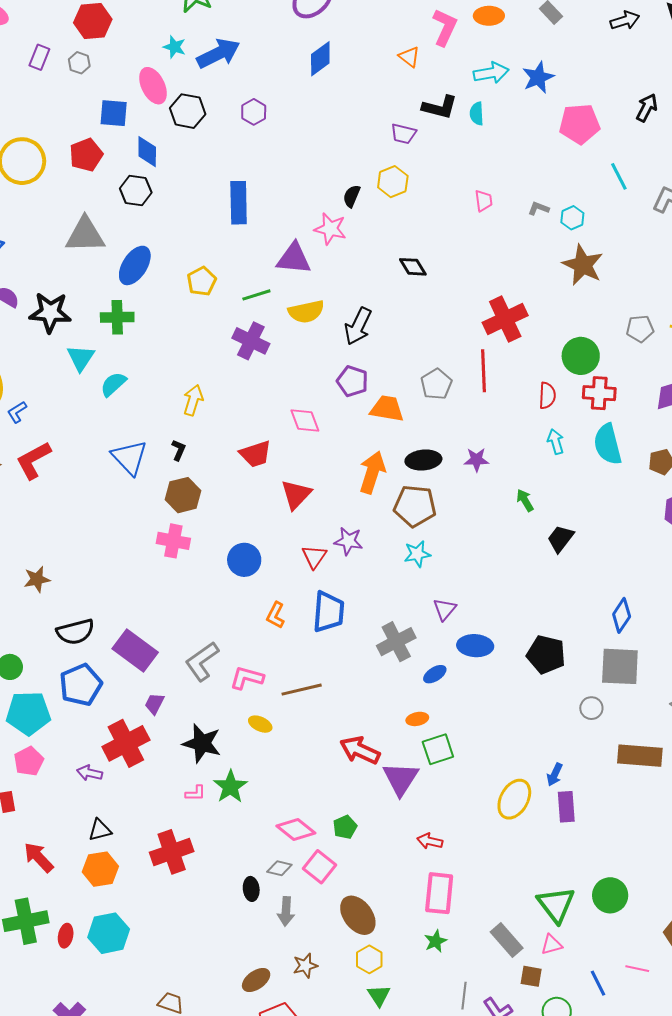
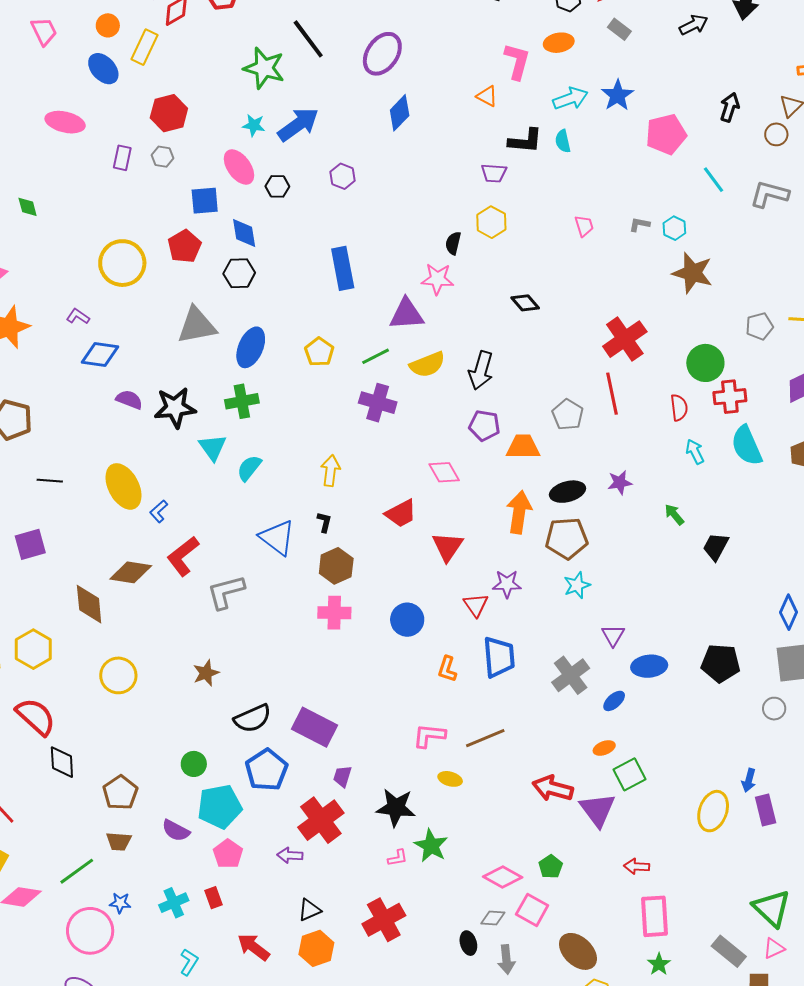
black hexagon: (188, 111) -> (277, 186), size x0.7
gray L-shape: (202, 661) -> (226, 592), moved, turned 30

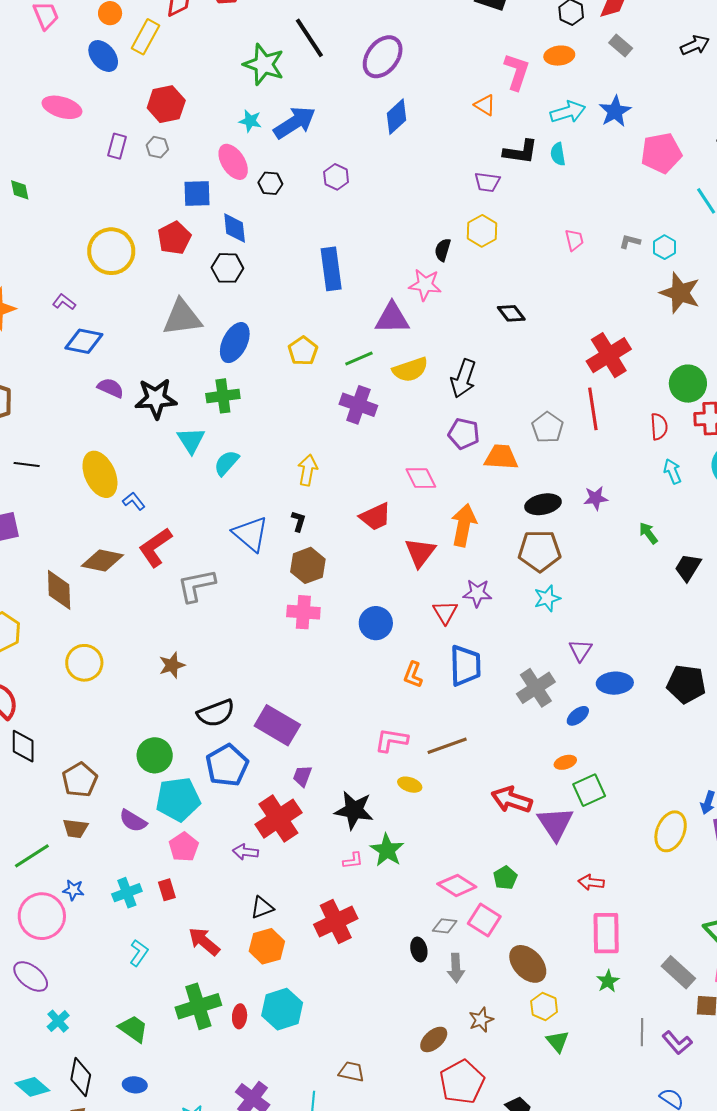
blue L-shape: (159, 511) -> (134, 501), turned 90
orange arrow: (519, 512) -> (464, 525), moved
green circle: (194, 764) -> (155, 755), size x1.4

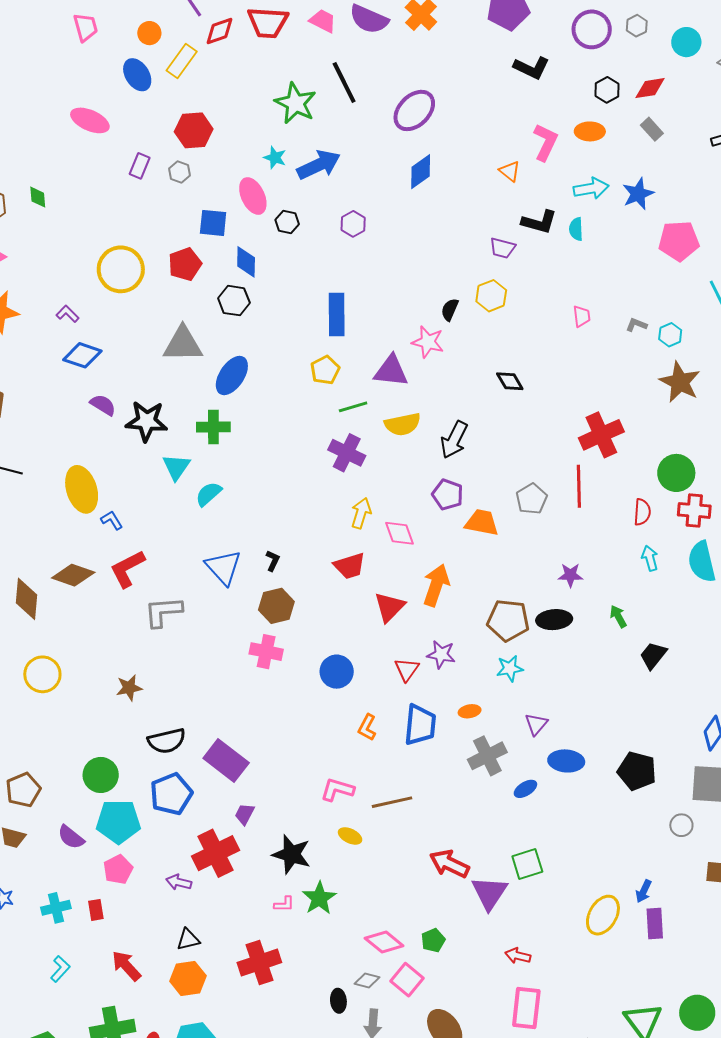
yellow pentagon: (303, 351) -> (325, 370), moved
yellow arrow: (308, 470) -> (361, 513), moved
black ellipse: (543, 504) -> (554, 620), moved
orange ellipse: (565, 762) -> (470, 711), moved

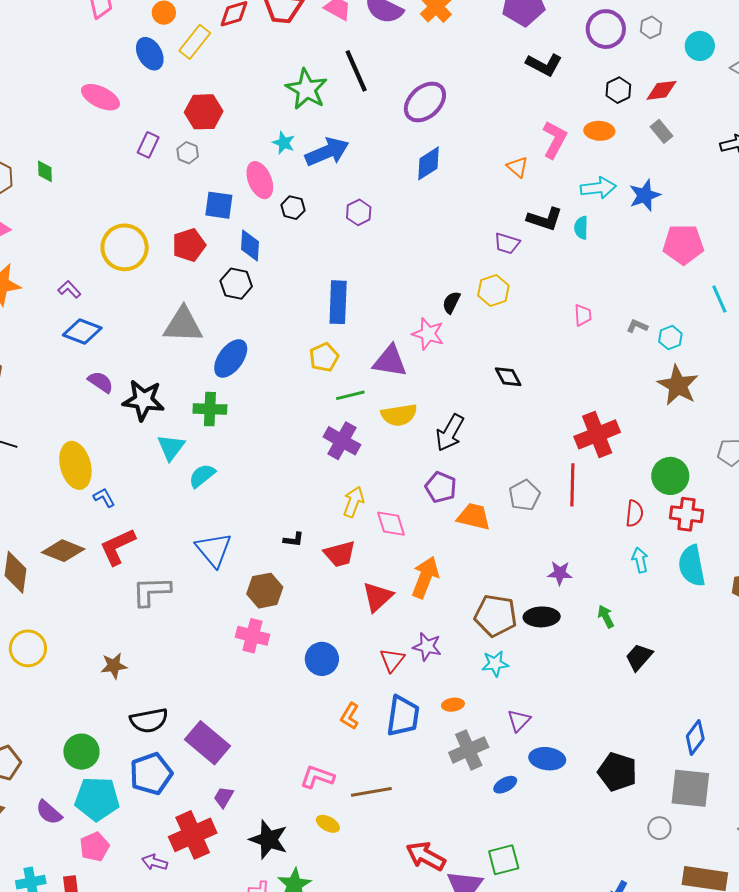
black L-shape: (273, 561) -> (294, 540), moved, turned 70

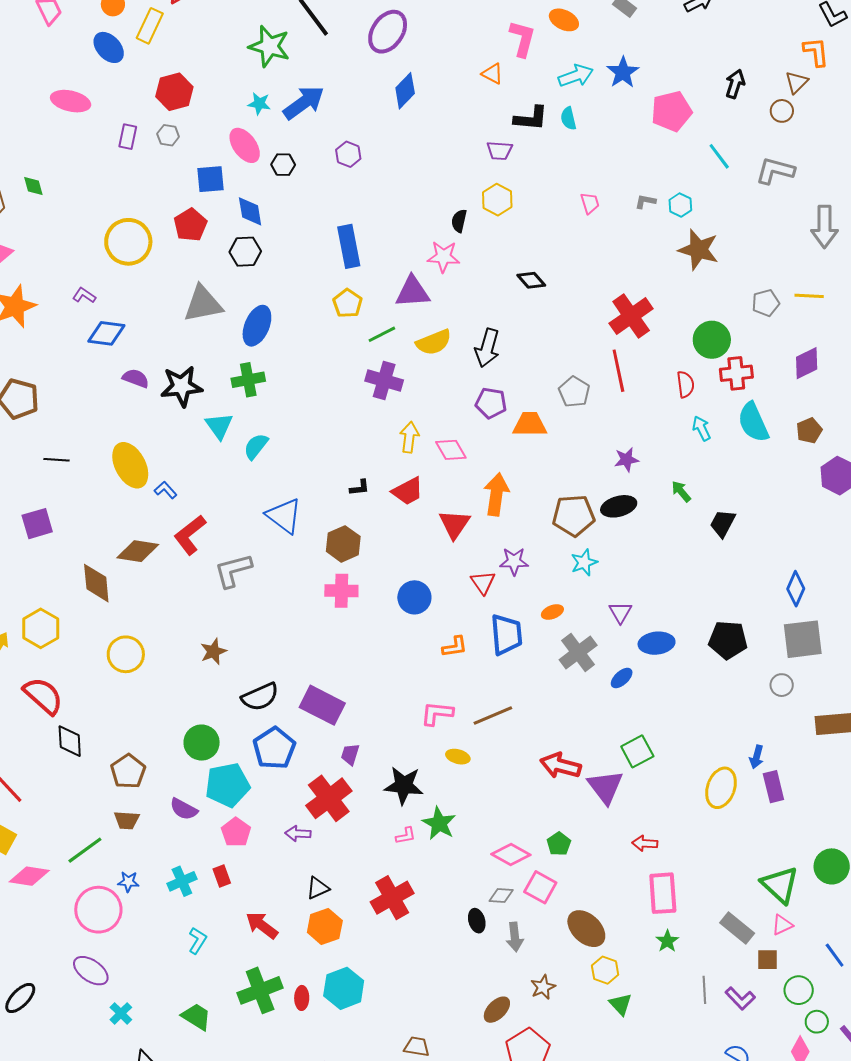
orange ellipse: (599, 131) -> (564, 20), turned 36
orange L-shape: (350, 716) -> (455, 647), turned -116

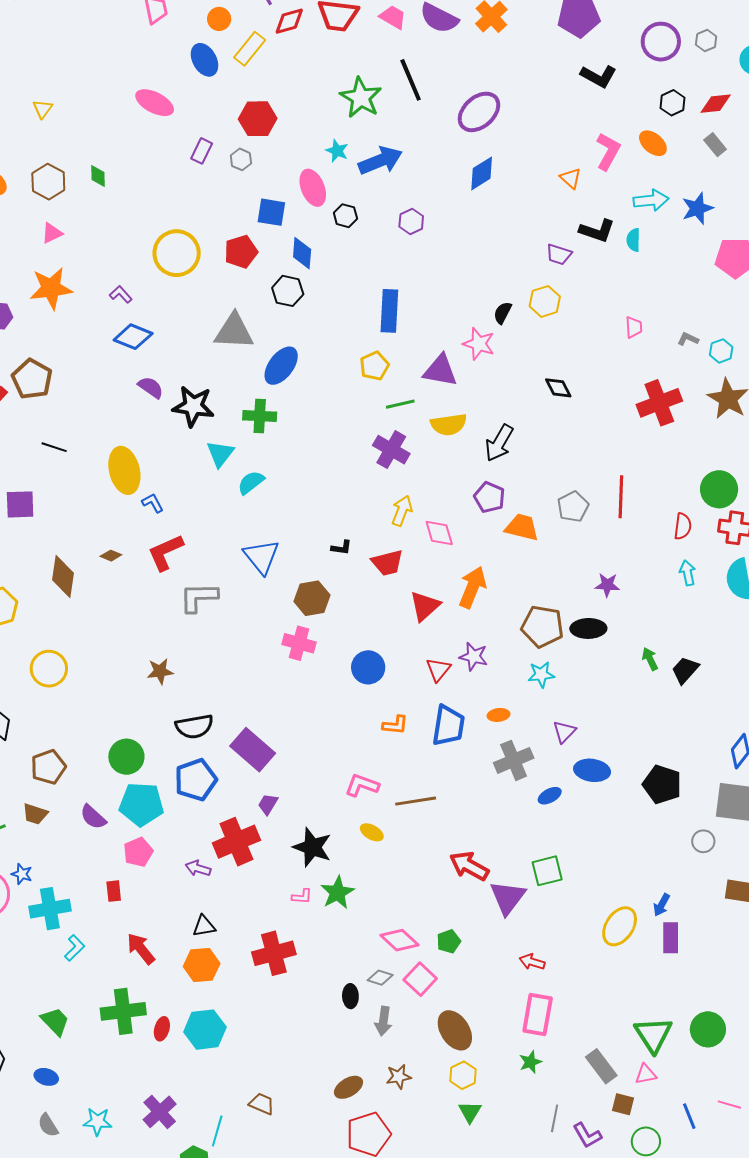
red cross: (631, 316) -> (659, 403), moved
green arrow: (681, 491) -> (650, 659), moved
brown diamond: (138, 551) -> (111, 556), size x0.5
yellow circle: (126, 654) -> (49, 669), moved
cyan cross: (182, 881) -> (50, 909), moved, size x1.4

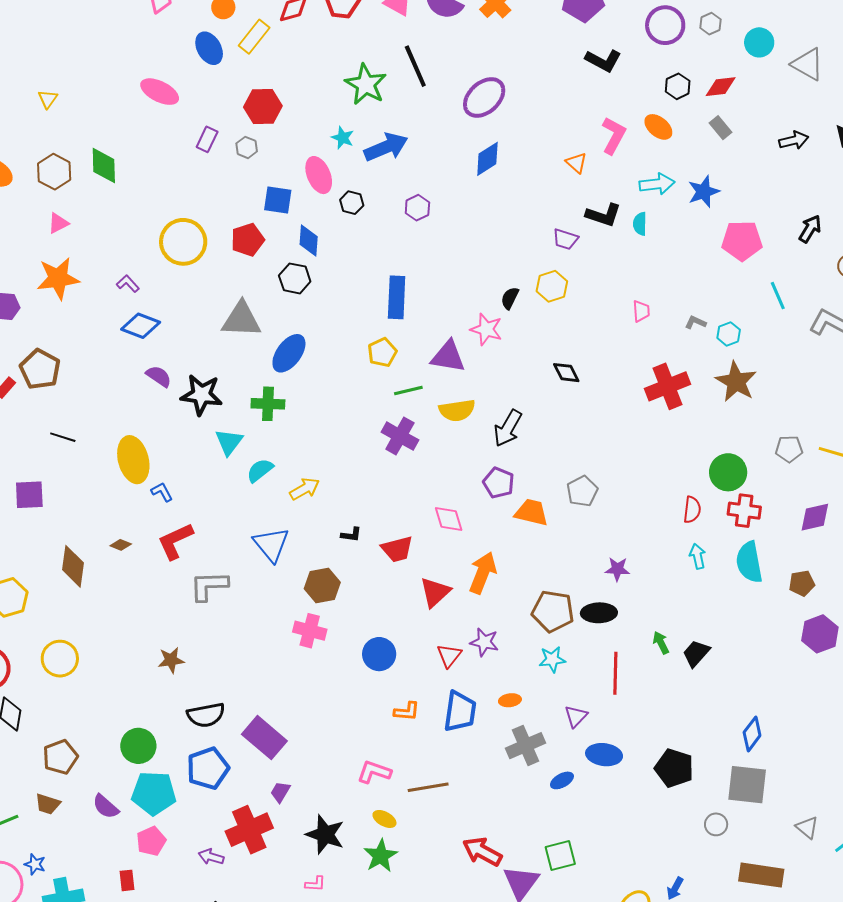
green diamond: (98, 176) -> (104, 166), size x1.6
red line: (621, 497) -> (615, 673), moved
yellow arrow: (402, 511) -> (305, 489), moved, turned 40
green star: (337, 893) -> (381, 856), moved

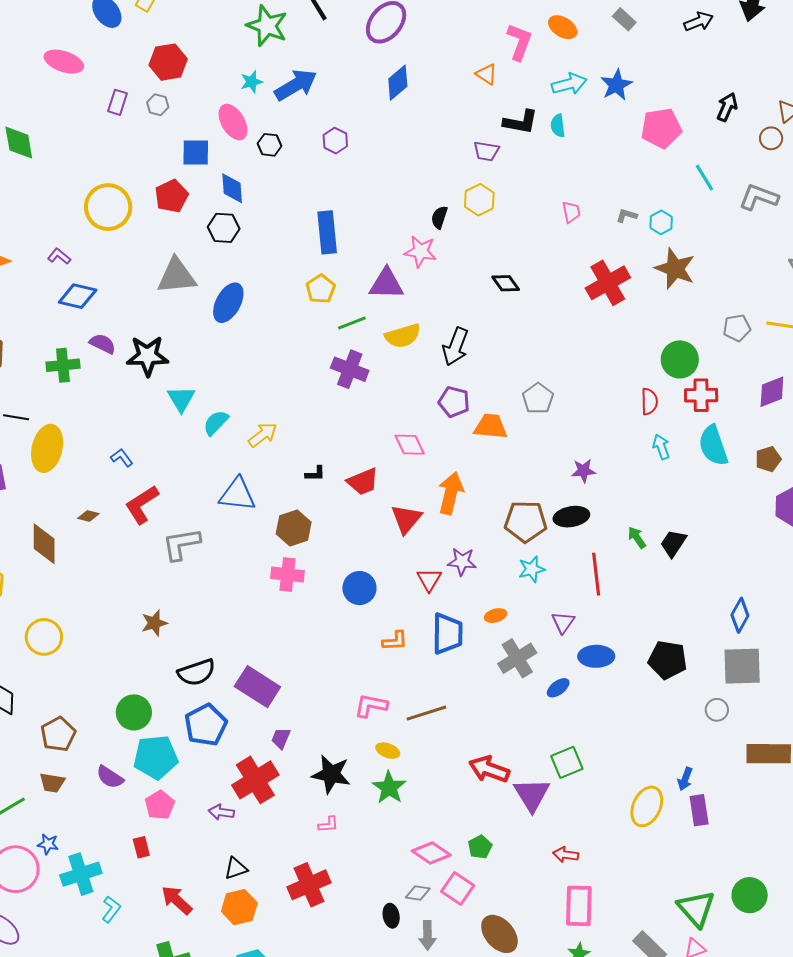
cyan star: (343, 138) -> (251, 82), turned -30
green cross: (268, 404) -> (63, 365), moved
yellow ellipse: (133, 460) -> (47, 448), moved, turned 36
blue triangle: (271, 544) -> (237, 495), turned -36

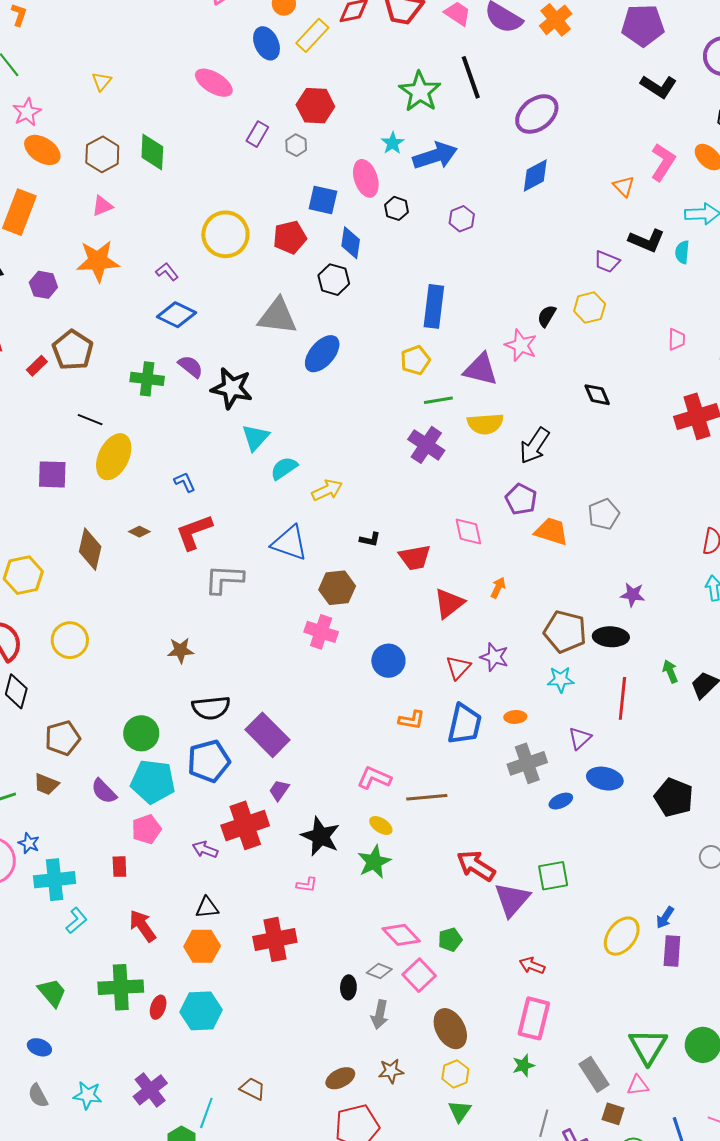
cyan star: (251, 82) -> (393, 143), turned -30
orange arrow: (451, 493) -> (498, 588), size x0.5

